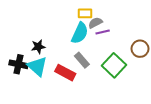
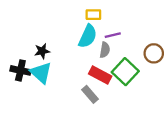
gray semicircle: (95, 23) -> (105, 50), moved, turned 128
gray rectangle: (82, 60) -> (90, 94), moved
red rectangle: (65, 73) -> (100, 75), moved

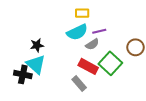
cyan semicircle: (88, 36) -> (77, 32), turned 40
gray semicircle: (105, 50) -> (92, 44), turned 48
black cross: (20, 70) -> (23, 74), moved

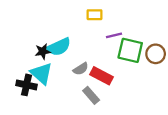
cyan semicircle: (77, 32) -> (59, 47), moved
gray semicircle: (92, 44) -> (81, 69), moved
green square: (110, 63) -> (130, 50), moved, turned -30

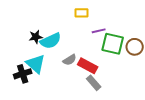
black star: (43, 52) -> (36, 37), moved
black cross: (27, 85) -> (23, 74), turned -30
gray rectangle: (91, 95) -> (94, 83), moved

